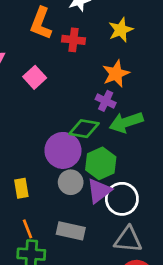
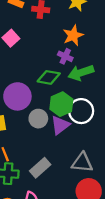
purple circle: (63, 150) -> (17, 96), moved
white circle: (122, 199) -> (81, 111), moved
gray rectangle: (71, 231) -> (40, 168), moved, turned -54

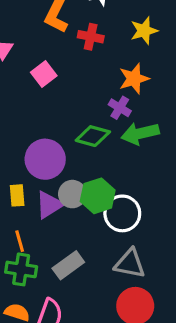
green hexagon: (61, 104) -> (98, 196), moved
white circle: (81, 111) -> (122, 213), moved
purple triangle: (60, 125) -> (49, 205), moved

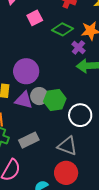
green diamond: (93, 136) -> (63, 29), moved
purple triangle: (49, 205) -> (24, 100), turned 36
white circle: (122, 213) -> (80, 115), moved

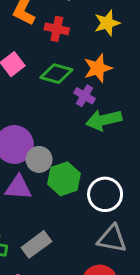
gray circle: (39, 96) -> (39, 159), moved
gray triangle: (67, 146) -> (112, 239), moved

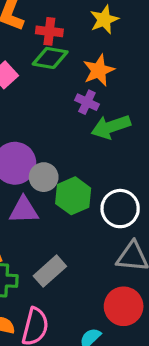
green diamond: (56, 74) -> (50, 58), moved

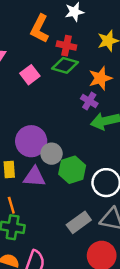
gray rectangle: (50, 271) -> (79, 222), moved

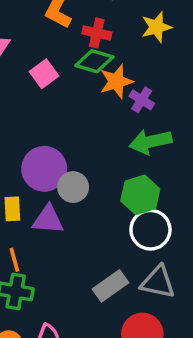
orange star: (100, 78) -> (116, 81), moved
purple cross: (89, 101) -> (142, 100), moved
green hexagon: (72, 170) -> (140, 195), moved

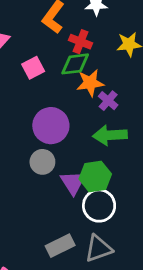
green diamond: (94, 61) -> (75, 64), turned -32
purple circle: (44, 169) -> (51, 126), moved
purple triangle: (48, 220) -> (73, 183), moved, turned 44
gray triangle: (158, 282) -> (98, 248), turned -40

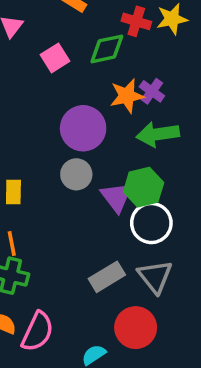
red cross: (81, 42) -> (136, 21), moved
orange star: (90, 83) -> (127, 96), moved
gray triangle: (98, 248) -> (155, 277), turned -44

